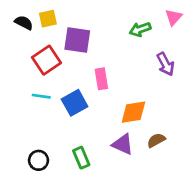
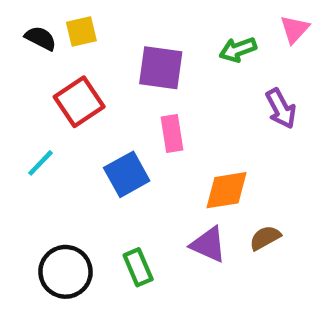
purple square: (77, 40) -> (161, 68), moved
cyan line: (41, 96) -> (41, 163), moved, turned -54
black circle: (39, 160) -> (65, 272), size x1.5

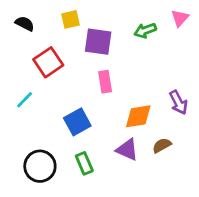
yellow square: (81, 31) -> (70, 19), moved
purple arrow: (281, 109) -> (178, 102), moved
blue square: (127, 174) -> (77, 122), moved

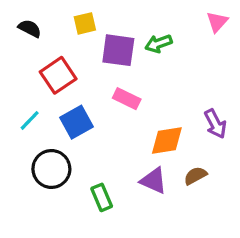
green arrow: (145, 30) -> (158, 43), moved
pink rectangle: (105, 82) -> (127, 99), turned -55
blue square: (77, 122) -> (76, 122), moved
black circle: (40, 166) -> (51, 169), moved

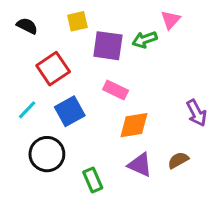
pink triangle: (217, 22) -> (171, 20), moved
orange diamond: (167, 141) -> (134, 125), moved

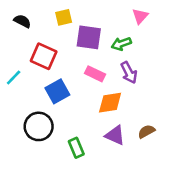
green arrow: (145, 40) -> (121, 44), moved
red square: (53, 69) -> (44, 56), turned -32
cyan line: (27, 110) -> (14, 78), moved
purple arrow: (196, 113) -> (129, 73), moved

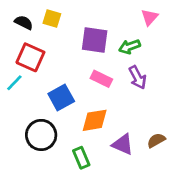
yellow square: (64, 17) -> (52, 19), moved, turned 30
red square: (44, 56) -> (30, 57), moved
orange diamond: (110, 103) -> (95, 120), moved

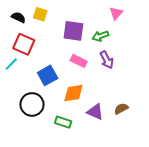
green rectangle: (81, 158) -> (63, 122), turned -49

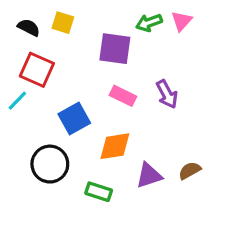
green arrow: (100, 36) -> (149, 23), moved
purple triangle: (95, 112) -> (149, 175), turned -42

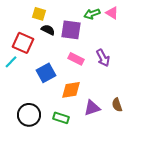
pink triangle: (182, 21) -> (112, 13), turned -40
black semicircle: (29, 28) -> (48, 30), moved
black circle: (50, 164) -> (29, 115), moved
brown semicircle: (190, 171) -> (117, 105), turned -80

